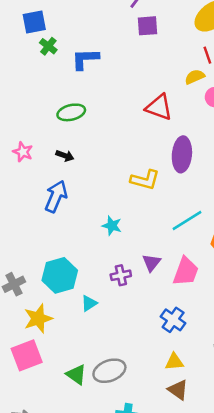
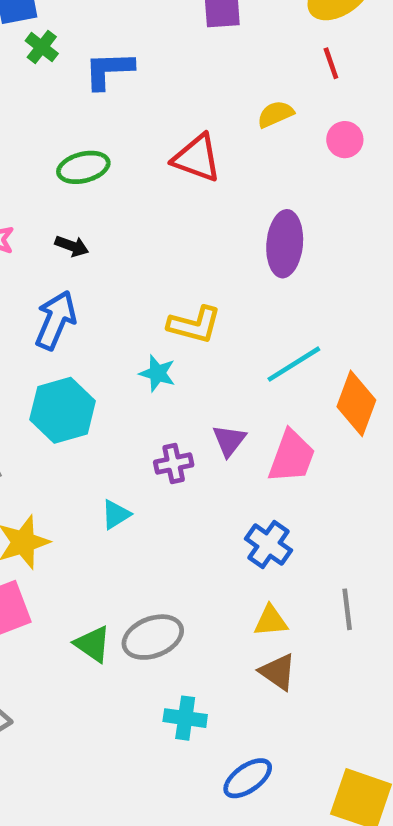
yellow semicircle: (195, 77) -> (275, 114), moved
red triangle: (159, 107) -> (197, 158), moved
yellow L-shape: (145, 180) -> (194, 325), moved
cyan hexagon: (60, 275) -> (63, 410), moved

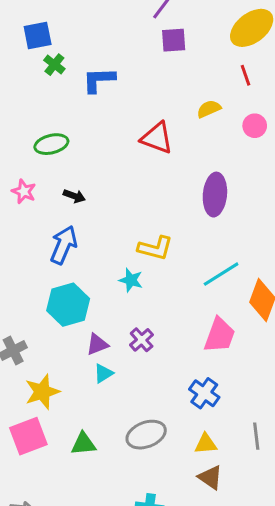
green ellipse: (83, 167) -> (51, 144), moved
purple triangle: (229, 440) -> (97, 344), moved, turned 30
purple cross: (174, 464) -> (142, 340), turned -30
gray ellipse: (153, 637) -> (146, 435), moved
green triangle: (93, 644) -> (83, 444), moved, turned -40

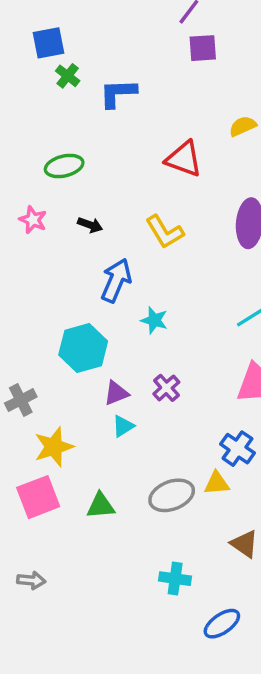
blue arrow: (64, 245) -> (116, 280), moved
yellow L-shape: (155, 248) -> (165, 232), moved, turned 44
yellow triangle: (206, 444) -> (217, 483), moved

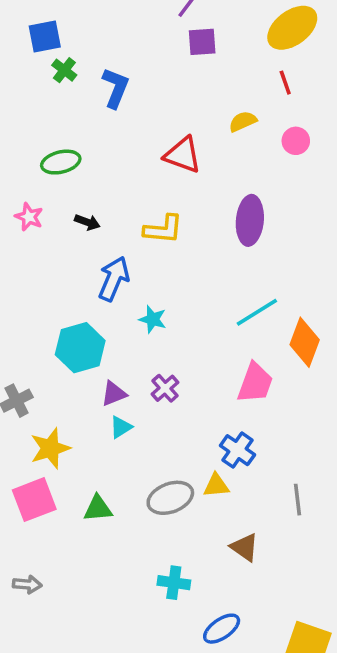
blue L-shape: (118, 93) -> (116, 88), turned 114
yellow L-shape: (165, 232) -> (163, 229), turned -54

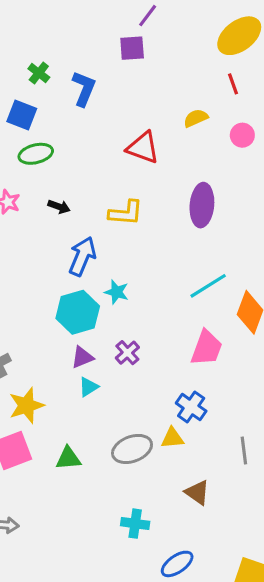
blue square: (45, 37) -> (22, 115), moved, turned 32
purple square: (202, 42) -> (132, 48), moved
cyan hexagon: (80, 348) -> (78, 312), moved

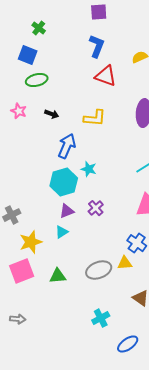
blue L-shape: (84, 89) -> (97, 46), moved
cyan triangle: (89, 387) -> (62, 232), moved
cyan cross: (135, 524) -> (101, 318), turned -36

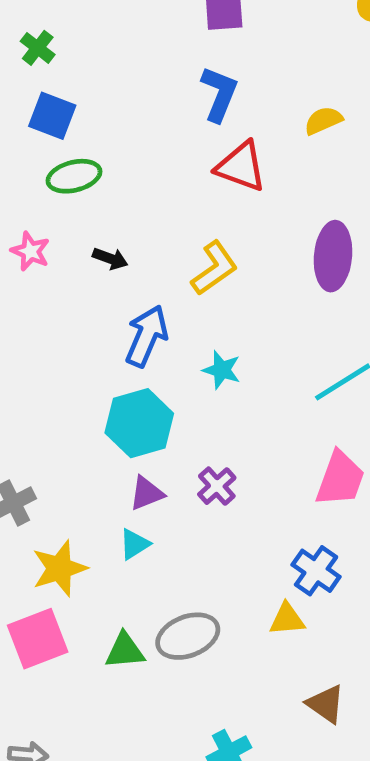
green cross: (39, 28) -> (38, 48), moved
yellow L-shape: (95, 118) -> (214, 268), turned -40
cyan star: (89, 169) -> (222, 370), moved
gray ellipse: (99, 270) -> (188, 636), moved

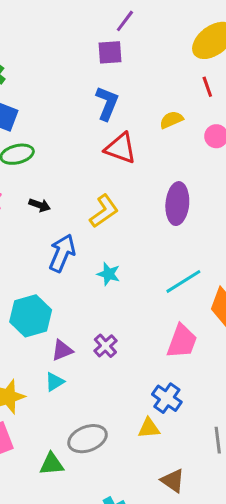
cyan hexagon: (139, 423) -> (31, 316), moved
green triangle: (125, 651) -> (52, 464), moved

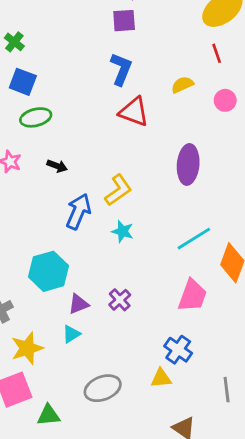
yellow L-shape: (104, 211) -> (118, 190), moved
green triangle: (52, 464) -> (49, 415), moved

